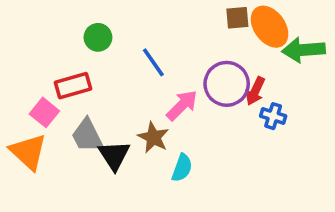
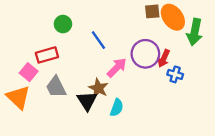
green arrow: (304, 50) -> (195, 32), turned -75
black triangle: (114, 155) -> (87, 101), moved

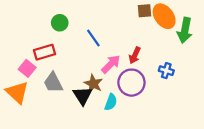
purple circle: (145, 54) -> (131, 83), moved
red arrow: (164, 58) -> (135, 55), moved

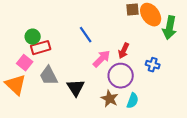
green circle: (60, 23) -> (33, 37), moved
brown star: (93, 84) -> (110, 99), moved
cyan semicircle: (111, 102) -> (133, 101), moved

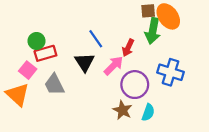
green arrow: (170, 28) -> (153, 31), moved
red arrow: (124, 51) -> (128, 48), moved
blue cross: (153, 65) -> (170, 72), size x1.6
black triangle: (76, 88) -> (85, 62), moved

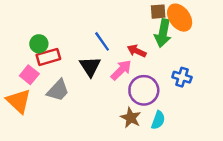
red arrow: (128, 48) -> (137, 51), turned 90
blue cross: (170, 72) -> (182, 77), size x0.7
gray trapezoid: (54, 85) -> (58, 90), turned -110

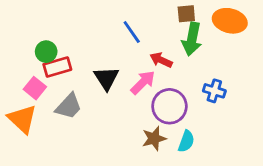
orange ellipse: (180, 18) -> (230, 21), moved, turned -40
blue line: (102, 41) -> (132, 32), moved
brown star: (131, 118) -> (154, 139), turned 30

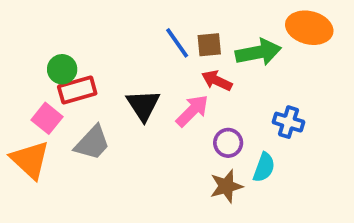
brown square: (186, 14) -> (209, 45), moved
green arrow: (192, 39) -> (258, 52), turned -112
purple circle: (169, 106) -> (228, 143), size x0.6
brown star: (154, 139) -> (226, 186), moved
cyan semicircle: (186, 141) -> (264, 167), moved

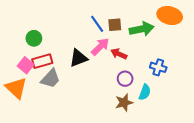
red arrow: (217, 81) -> (119, 54), moved
red rectangle: (77, 90) -> (42, 61), moved
black triangle: (143, 105) -> (78, 58), turned 42
pink arrow: (192, 111) -> (100, 47), moved

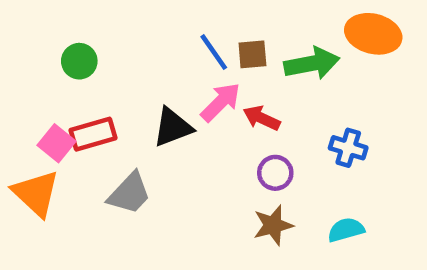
green circle: (34, 38) -> (79, 61), moved
gray trapezoid: (50, 79) -> (129, 193), moved
cyan semicircle: (145, 92) -> (346, 230), moved, turned -126

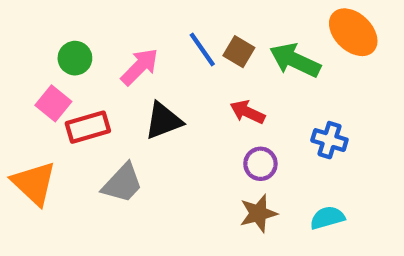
orange ellipse: (373, 34) -> (353, 32), turned 30
brown square: (252, 54) -> (239, 52), turned 36
green arrow: (312, 63) -> (295, 60), turned -144
pink arrow: (221, 102) -> (140, 67), moved
pink square: (56, 143) -> (53, 103), moved

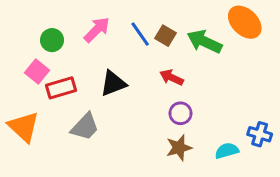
pink arrow: (140, 67) -> (97, 30), moved
blue cross: (329, 140) -> (260, 134), moved

